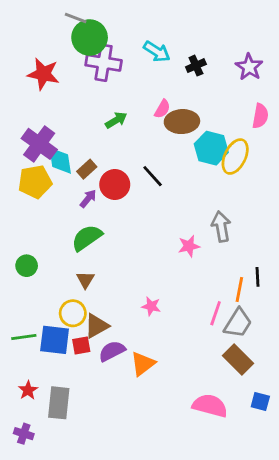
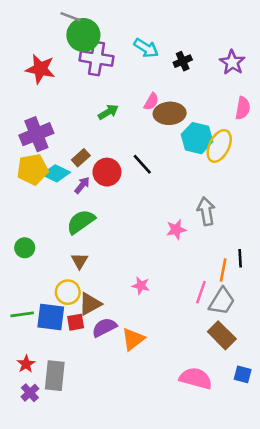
purple cross: (39, 144) -> (36, 134), turned 32
cyan diamond: (60, 161) -> (56, 173), moved, turned -56
purple cross: (24, 434) -> (30, 393), moved, turned 30

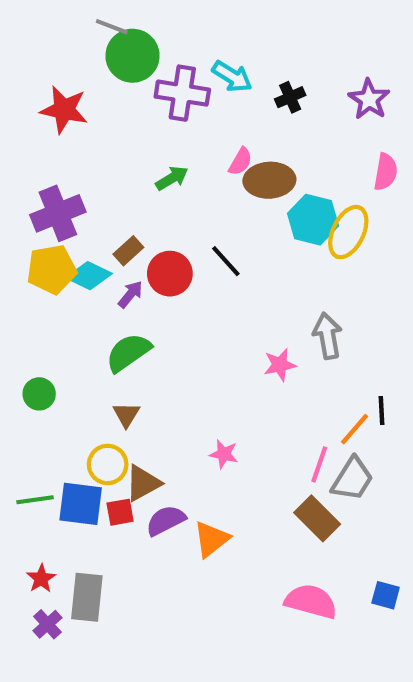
purple cross: (96, 58) -> (182, 93), moved
orange line: (223, 270) -> (354, 429), turned 30
brown rectangle: (222, 335) -> (317, 518), moved

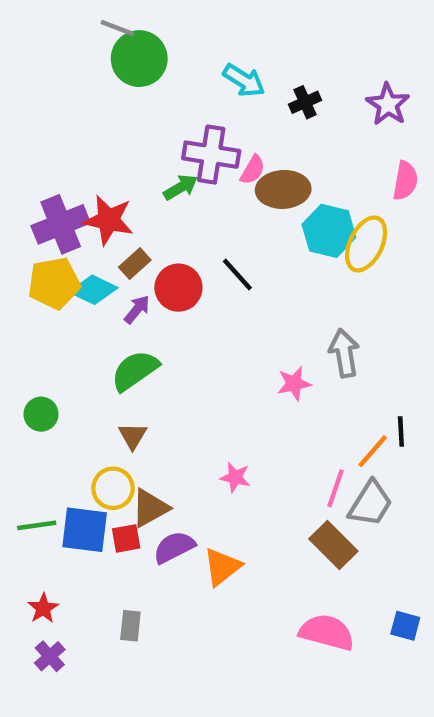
purple cross: (182, 93) -> (211, 155), moved
red star: (64, 110) -> (109, 220), moved
gray rectangle: (87, 597) -> (130, 626), moved, size x0.6

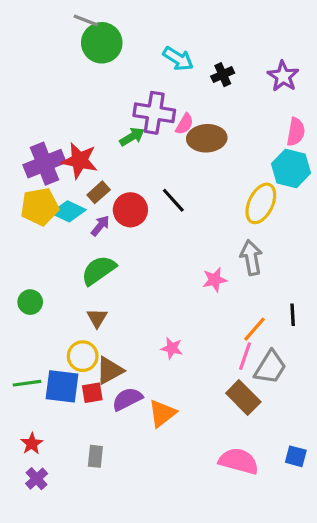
cyan hexagon: (329, 231) -> (291, 168), moved
yellow ellipse: (366, 244) -> (261, 203), moved
orange line: (373, 451) -> (254, 329), moved

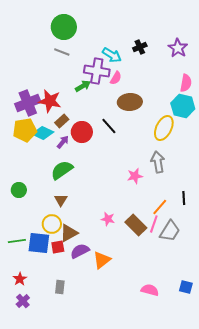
gray line: (86, 21) -> (62, 52), moved
cyan arrow: (178, 59) -> (112, 55), moved
brown ellipse: (207, 138) -> (130, 102), moved
brown rectangle: (243, 397) -> (136, 225), moved
pink semicircle: (239, 461) -> (150, 290), size x0.7

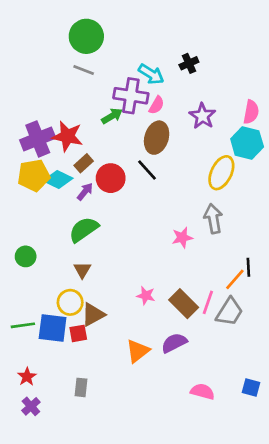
purple star: (178, 48) -> (202, 116), moved
brown ellipse: (130, 102) -> (157, 138), moved, turned -70
orange line: (160, 207) -> (235, 279), moved
purple semicircle: (80, 251) -> (174, 343), moved

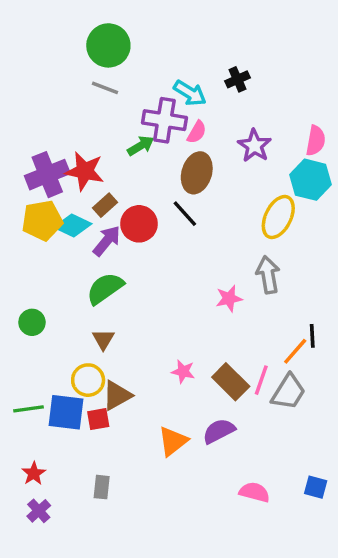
purple arrow: (85, 192) -> (107, 241), size x1.4

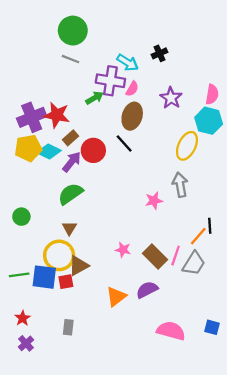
yellow circle: (88, 380) -> (59, 255), size x1.4
pink semicircle: (254, 492) -> (171, 331), size x1.4

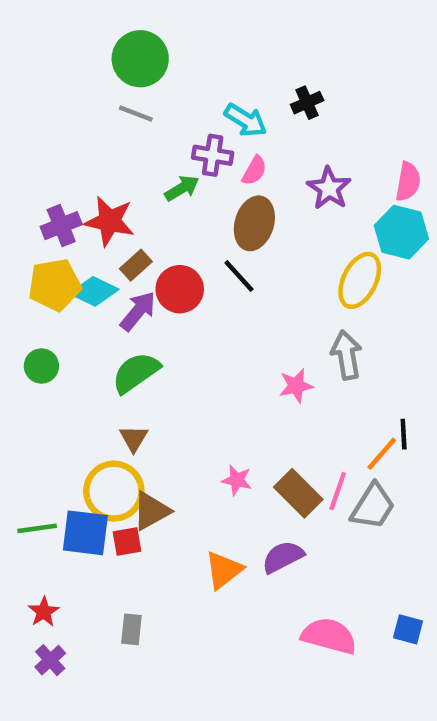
purple cross: (110, 81) -> (213, 155), size x0.7
purple cross: (32, 117) -> (61, 226), size x0.7
green circle: (21, 217) -> (41, 366), moved

